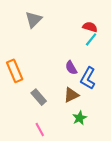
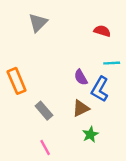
cyan line: (91, 39) -> (112, 63), moved, turned 48

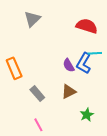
red semicircle: (102, 31) -> (87, 26), size x1.5
blue L-shape: (100, 89) -> (84, 63), moved
green star: (90, 134) -> (87, 115), moved

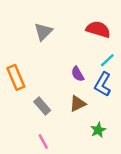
gray triangle: (32, 19) -> (43, 32), moved
cyan line: (95, 53) -> (107, 60), turned -40
blue L-shape: (84, 63) -> (103, 84), moved

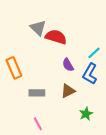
red semicircle: (98, 29) -> (56, 37), moved
gray triangle: (43, 32) -> (38, 28), turned -30
gray rectangle: (42, 106) -> (37, 93), turned -49

